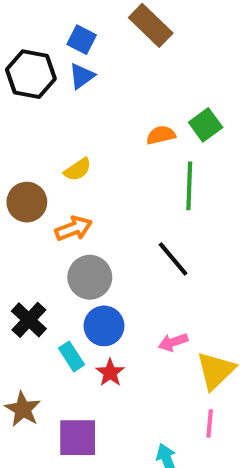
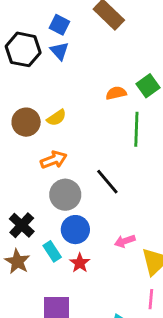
blue triangle: (82, 76) -> (59, 51), turned -36
brown circle: (27, 202) -> (26, 122), moved
black line: (173, 259) -> (107, 182), moved
brown star: (23, 409) -> (17, 261), moved

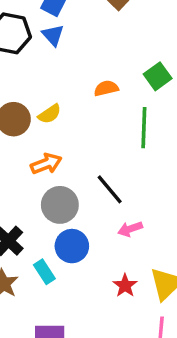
orange semicircle: (116, 93) -> (106, 88), moved
pink arrow: (125, 241) -> (130, 229), moved
red star: (80, 263) -> (125, 286), moved

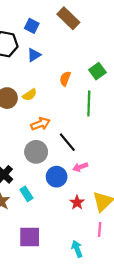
blue triangle: (53, 35) -> (34, 55), moved, turned 40
orange semicircle: (106, 88) -> (65, 79), turned -56
orange arrow: (46, 164) -> (40, 124), moved
blue circle: (72, 246) -> (57, 177), moved

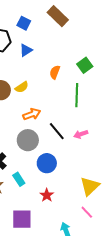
pink arrow: (80, 167) -> (81, 134), moved
red star: (77, 203) -> (47, 195), moved
pink line: (100, 229) -> (87, 212), turned -48

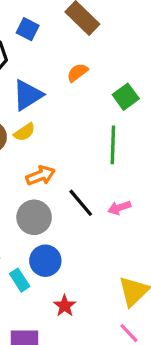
blue triangle: (26, 50) -> (28, 95), moved, size x1.5
orange semicircle: (55, 72) -> (77, 73), moved, turned 32
blue circle: (47, 163) -> (45, 261), moved

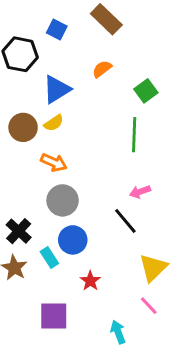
orange arrow: (41, 176) -> (54, 162), moved, turned 45
black line: (81, 203) -> (125, 221), moved

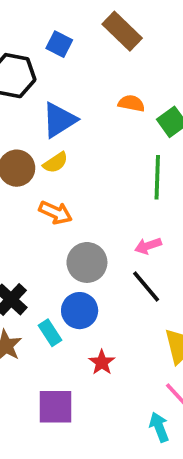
orange semicircle: (102, 69) -> (131, 103), moved, turned 48
pink arrow: (140, 192) -> (148, 246), moved
gray circle: (63, 200) -> (87, 262), moved
cyan arrow: (118, 332) -> (159, 427), moved

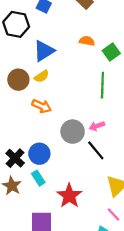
gray circle: (87, 262) -> (73, 132), moved
blue circle: (80, 311) -> (39, 154), moved
red star: (102, 362) -> (69, 196), size x1.6

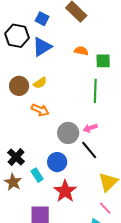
blue triangle: (44, 51) -> (42, 47), moved
green square: (111, 52) -> (103, 61), turned 35
blue circle: (39, 154) -> (57, 162), moved

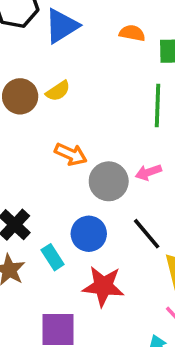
orange arrow: (40, 110) -> (71, 154), moved
black line: (89, 150) -> (147, 234), moved
red star: (65, 191) -> (103, 286), turned -30

